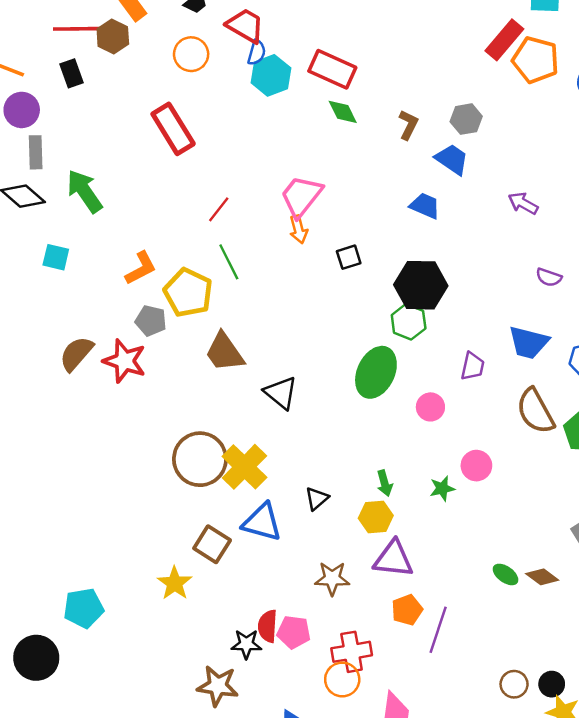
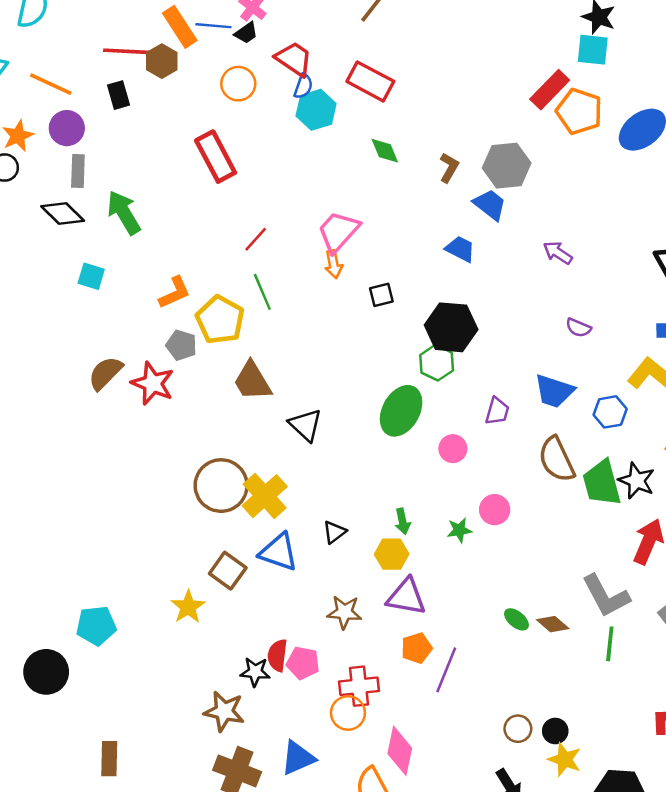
red rectangle: (332, 69) -> (370, 81), moved
gray hexagon: (466, 119) -> (507, 166), size x1.5

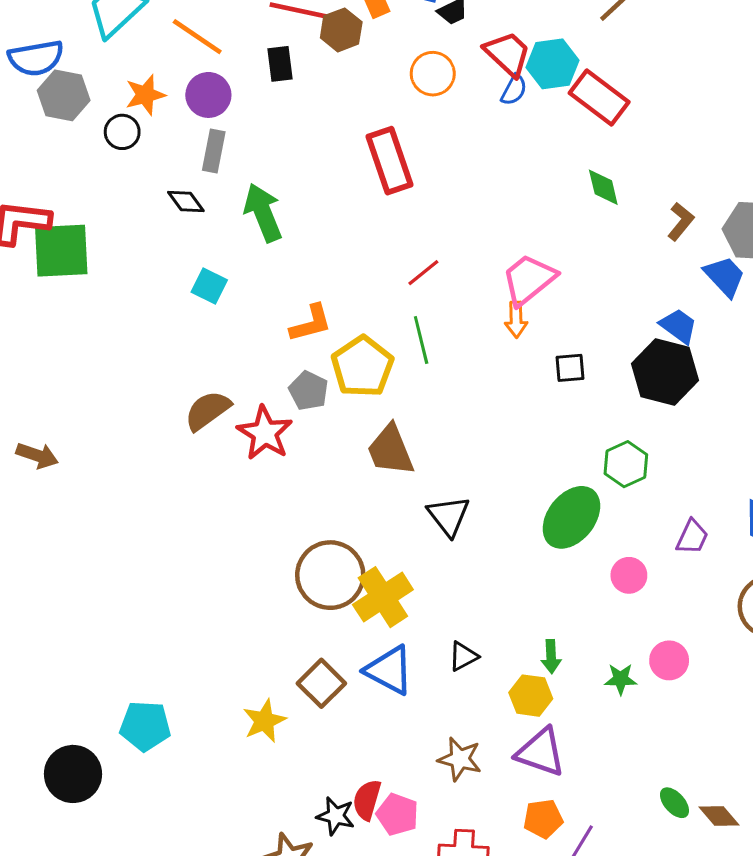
cyan hexagon: (316, 110) -> (553, 64), moved
black diamond: (63, 214) -> (186, 201), size x0.7
black hexagon: (451, 327) -> (665, 372), moved

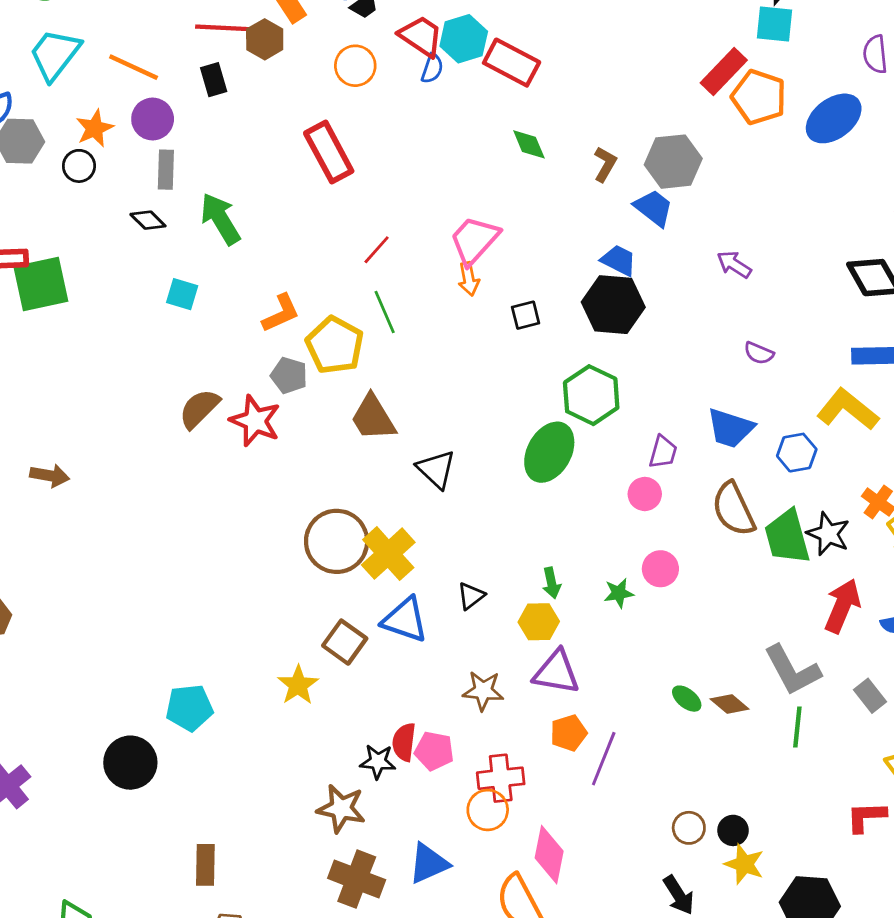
green hexagon: (626, 464) -> (591, 395), size x1.4
pink circle: (629, 575) -> (645, 494), moved

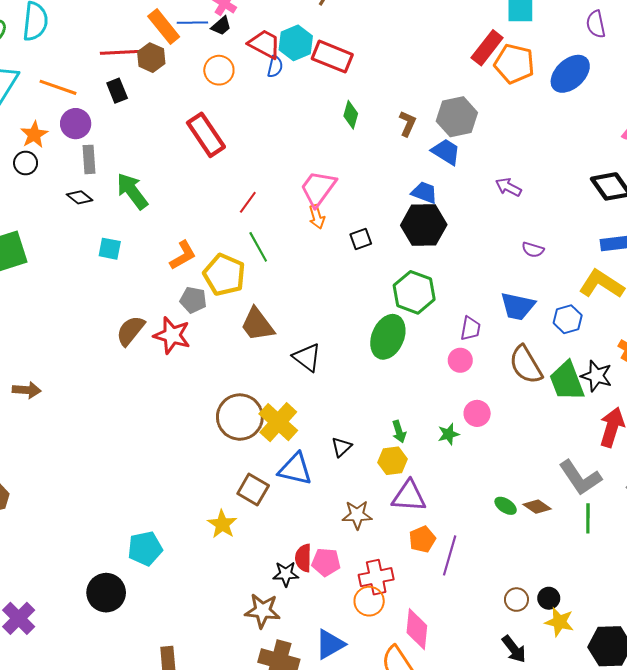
green diamond: (529, 144) -> (351, 115), turned 44

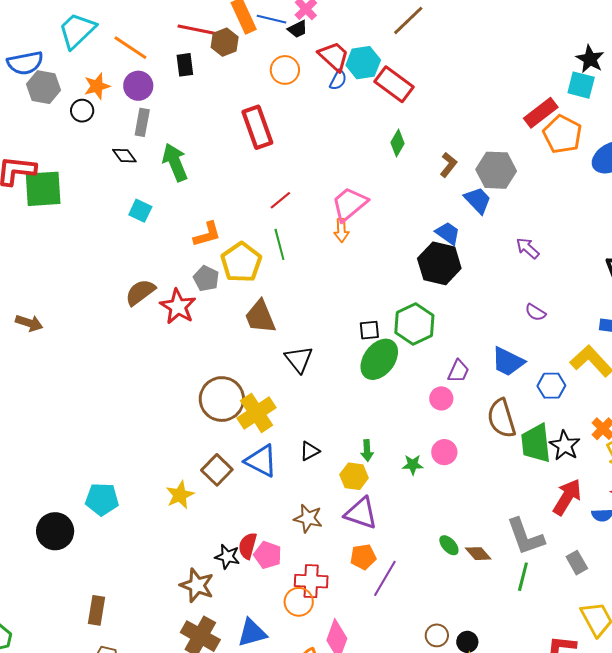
black square: (361, 239) -> (369, 330), moved

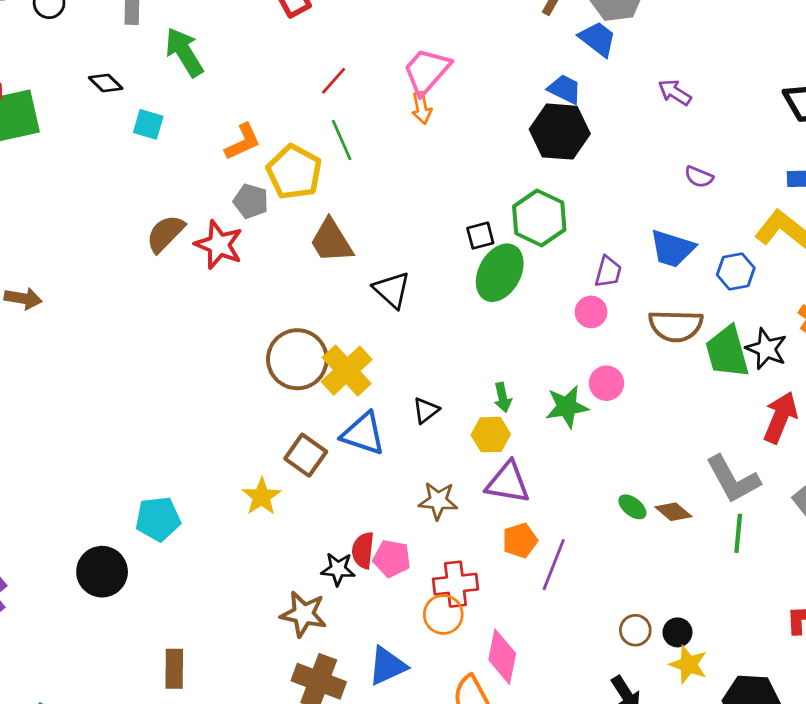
black diamond: (124, 156) -> (106, 83), moved
brown semicircle: (501, 418) -> (676, 326), turned -63
green star: (413, 465) -> (567, 407), size x1.5

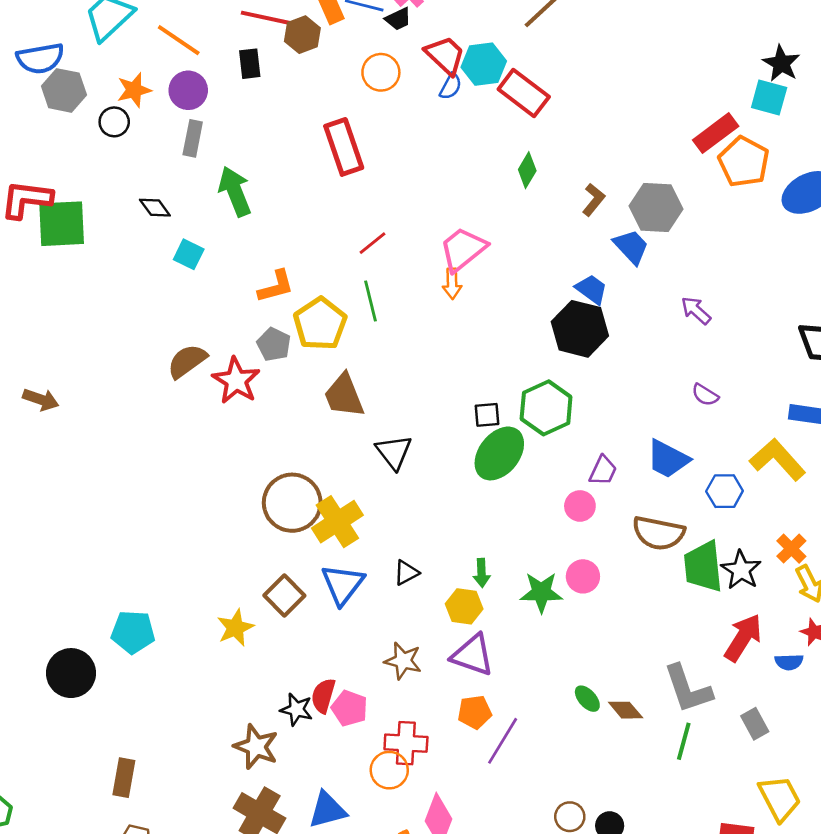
blue triangle: (363, 434) -> (343, 584), turned 39

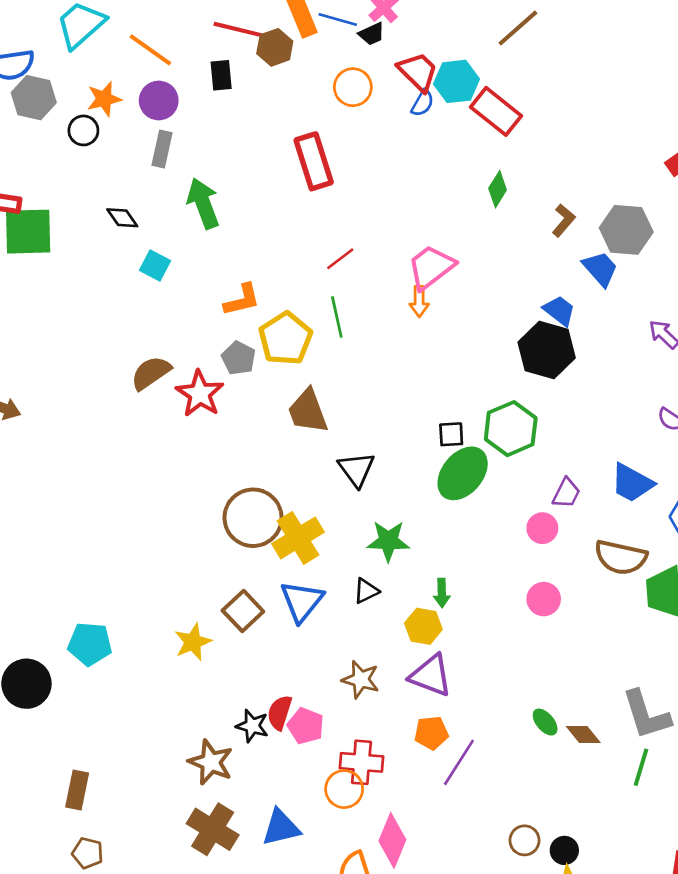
green star: (541, 592) -> (388, 541), moved

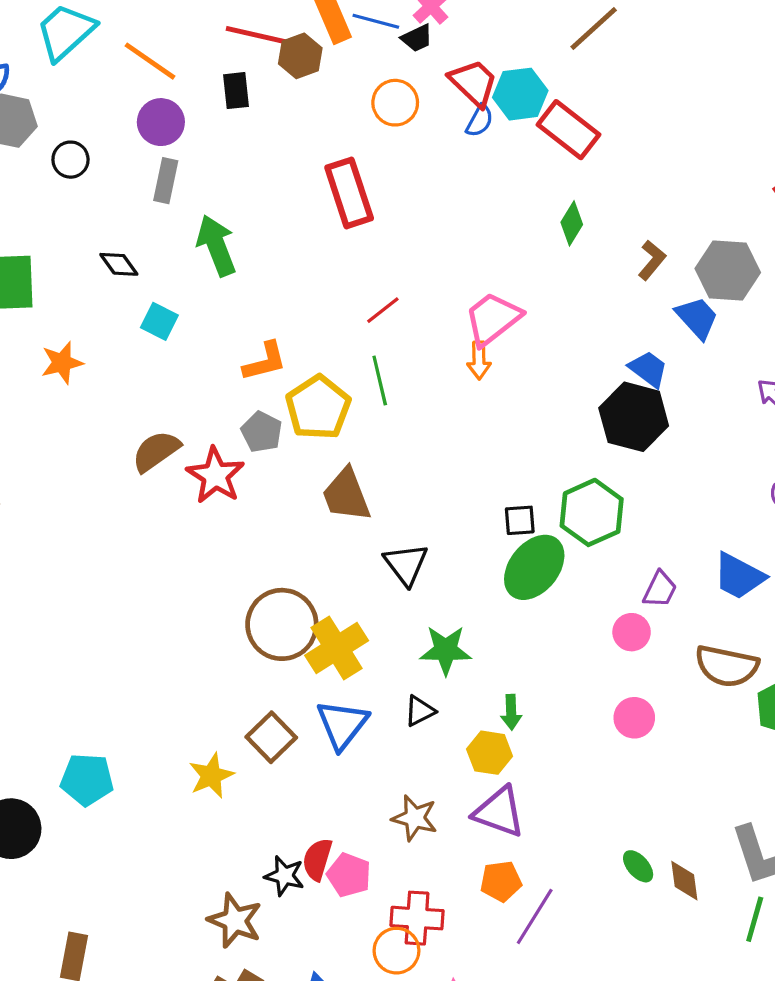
orange star: (104, 99) -> (62, 363), moved
brown diamond: (583, 734) -> (684, 881), turned 32

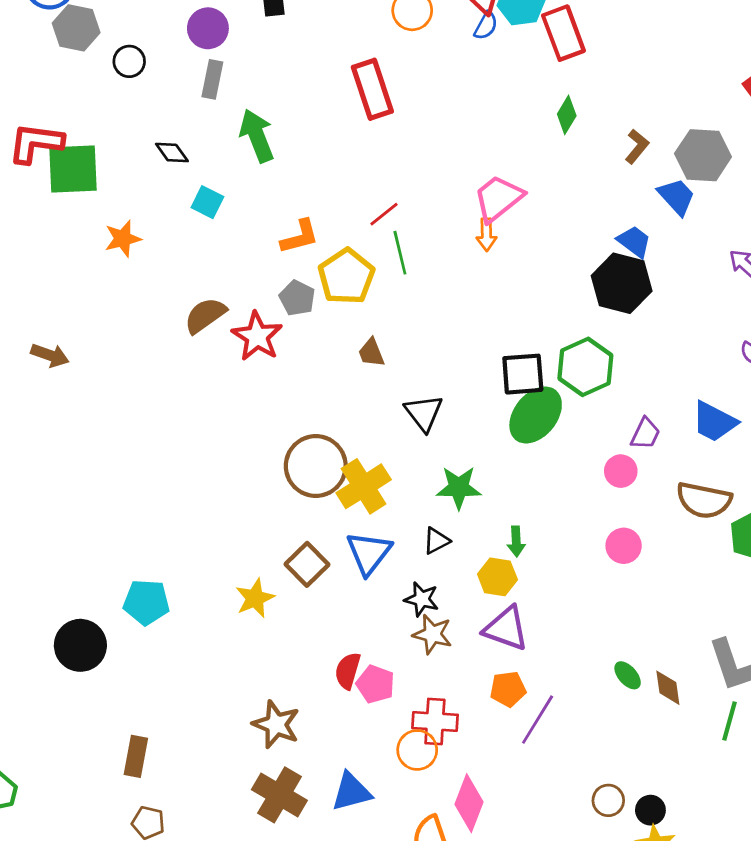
red rectangle: (568, 130) -> (563, 33), turned 32
red line: (383, 310) -> (384, 214), moved
brown trapezoid: (346, 495) -> (371, 353), size x0.6
black square: (520, 520) -> (523, 374), size x1.6
black star: (284, 876) -> (422, 599), moved

